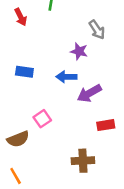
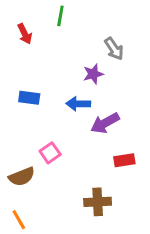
purple star: (79, 51) -> (93, 74), turned -30

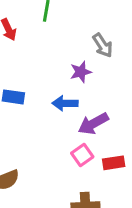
pink square: (50, 153) -> (82, 155), moved

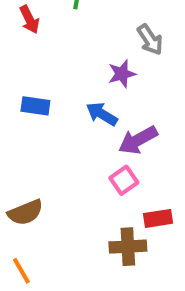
blue arrow: (65, 103) -> (102, 114), turned 30
red rectangle: (114, 163) -> (158, 218), moved

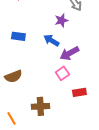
brown semicircle: (25, 212) -> (13, 76), moved
brown cross: (128, 247) -> (40, 106), moved

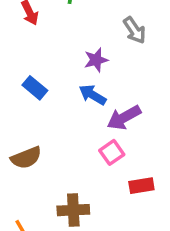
purple star: (61, 20) -> (96, 60), moved
blue rectangle: (18, 36) -> (35, 88), turned 32

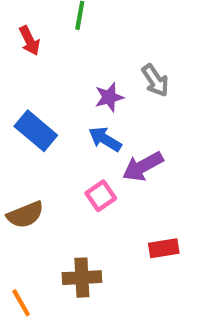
gray arrow: (134, 30) -> (155, 80), moved
blue rectangle: (35, 88) -> (36, 131), size x1.4
pink square: (112, 152) -> (101, 196), moved

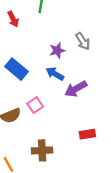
pink square: (101, 196) -> (35, 105), moved

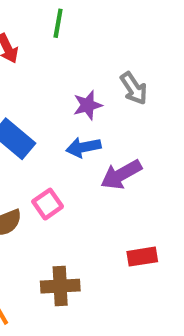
blue arrow: (55, 74) -> (83, 147), turned -42

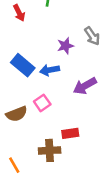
blue arrow: (83, 147) -> (50, 70), moved
red rectangle: (142, 257) -> (70, 133), moved

